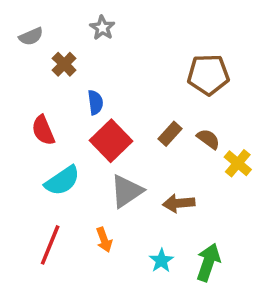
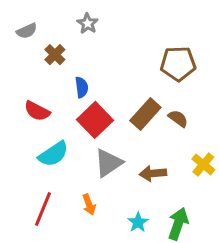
red semicircle: (43, 130) -> (37, 111), turned -40
brown rectangle: (170, 134) -> (145, 114), size x1.5
yellow cross: (238, 163) -> (203, 164), moved

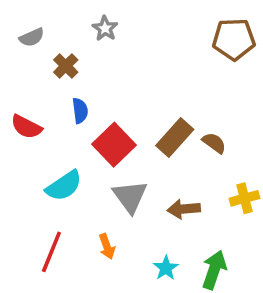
brown pentagon: (178, 64) -> (234, 39), moved
blue semicircle: (82, 87) -> (80, 111), moved
red semicircle: (37, 111) -> (26, 127), moved
gray triangle: (108, 163) -> (130, 196), turned -32
yellow cross: (203, 164) -> (245, 198), turned 35

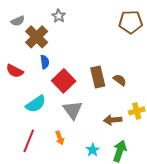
brown cross: (66, 66) -> (37, 37), size x1.6
brown rectangle: (175, 137) -> (98, 77), turned -55
brown arrow: (184, 209) -> (113, 120), moved

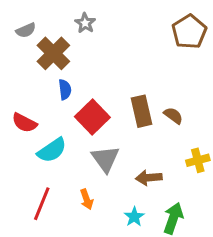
brown pentagon: (131, 22) -> (189, 32), turned -30
red semicircle: (15, 71) -> (24, 123), moved
brown arrow: (113, 120) -> (149, 178), moved

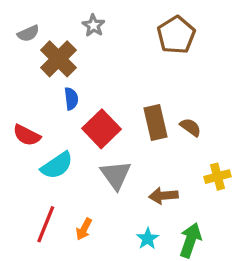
brown pentagon: (189, 32) -> (176, 35), moved
orange arrow: (87, 199) -> (84, 229), moved, turned 48

